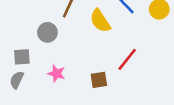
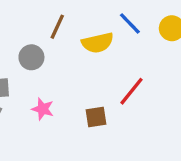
yellow semicircle: (100, 21) -> (98, 43), turned -70

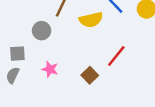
brown square: (96, 117) -> (90, 75), turned -35

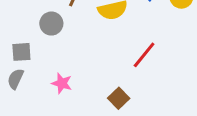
pink star: (50, 69) -> (62, 83), moved
brown square: (90, 75) -> (119, 98), moved

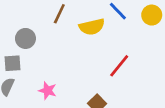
gray circle: (51, 24) -> (25, 38), moved

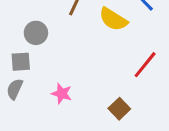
yellow semicircle: (92, 27) -> (113, 19), turned 45

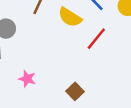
red line: (145, 65) -> (96, 39), moved

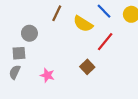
brown square: (75, 91) -> (87, 67), moved

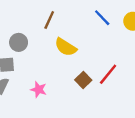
yellow semicircle: (83, 24) -> (66, 47), moved
red line: (105, 42) -> (108, 74), moved

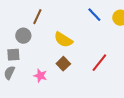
brown line: (49, 20) -> (37, 17), moved
brown square: (83, 80) -> (63, 64), moved

